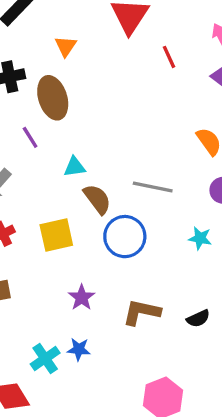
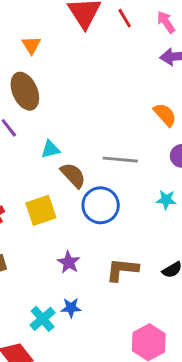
red line: (169, 57) -> (125, 18), moved

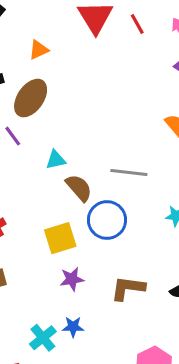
orange triangle: (31, 45) -> (39, 50), turned 36
brown ellipse: (25, 91) -> (31, 98), turned 57
yellow square: (41, 210) -> (60, 238), moved
purple star: (69, 262) -> (72, 279), turned 30

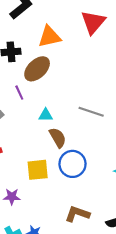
orange triangle: (39, 50) -> (49, 37), size x1.6
gray line: (129, 172) -> (91, 112), moved
purple star: (72, 279) -> (12, 197), moved

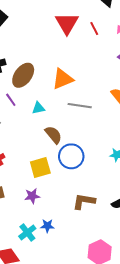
orange triangle: (49, 37) -> (63, 79), moved
cyan triangle: (46, 115) -> (38, 108), moved
purple star: (12, 197) -> (32, 196), moved

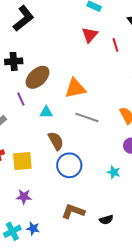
red triangle: (67, 23) -> (90, 35), size x0.7
yellow square: (40, 167) -> (22, 161), moved

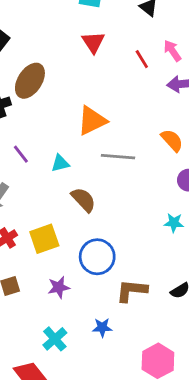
red line: (115, 45) -> (142, 59), moved
brown ellipse: (37, 77) -> (30, 81), moved
blue circle: (69, 165) -> (97, 257), moved
blue star: (33, 228) -> (102, 327), moved

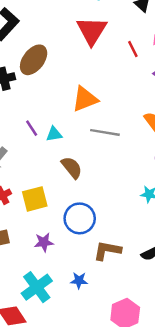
red triangle: (93, 42) -> (92, 31), size x1.5
purple line: (21, 154) -> (32, 128), moved
cyan cross: (55, 339) -> (37, 287), size x1.4

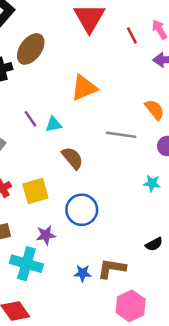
gray line: (105, 132) -> (121, 135), moved
brown L-shape: (107, 250) -> (112, 268), moved
cyan cross: (37, 287) -> (26, 264), moved, turned -36

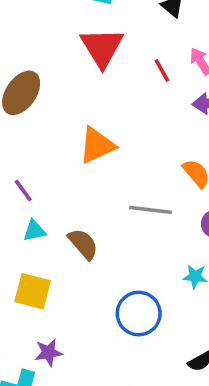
cyan triangle: (54, 124) -> (34, 231), moved
yellow square: (35, 191) -> (33, 291), turned 32
blue circle: (82, 210) -> (139, 314), moved

